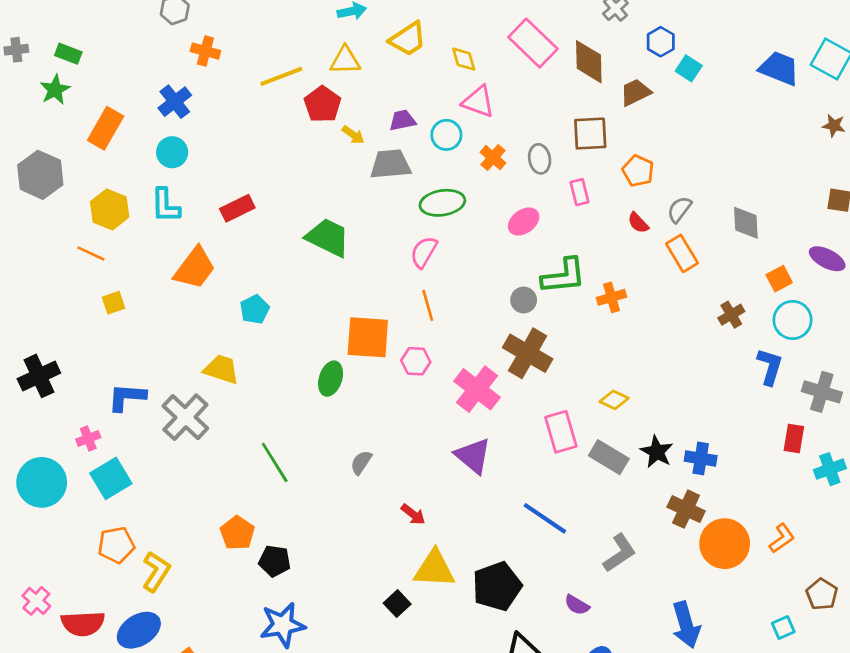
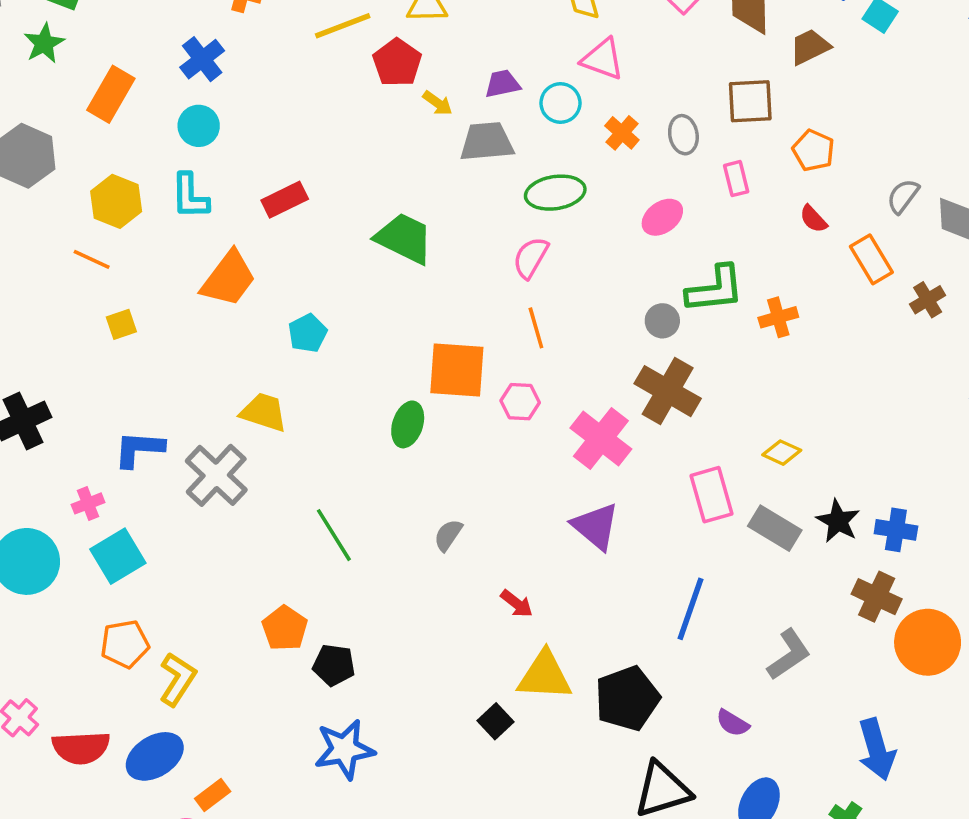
gray semicircle: (679, 209) -> (903, 196), moved
brown cross: (731, 315) -> (928, 300), moved
blue line: (545, 518) -> (690, 609), turned 75

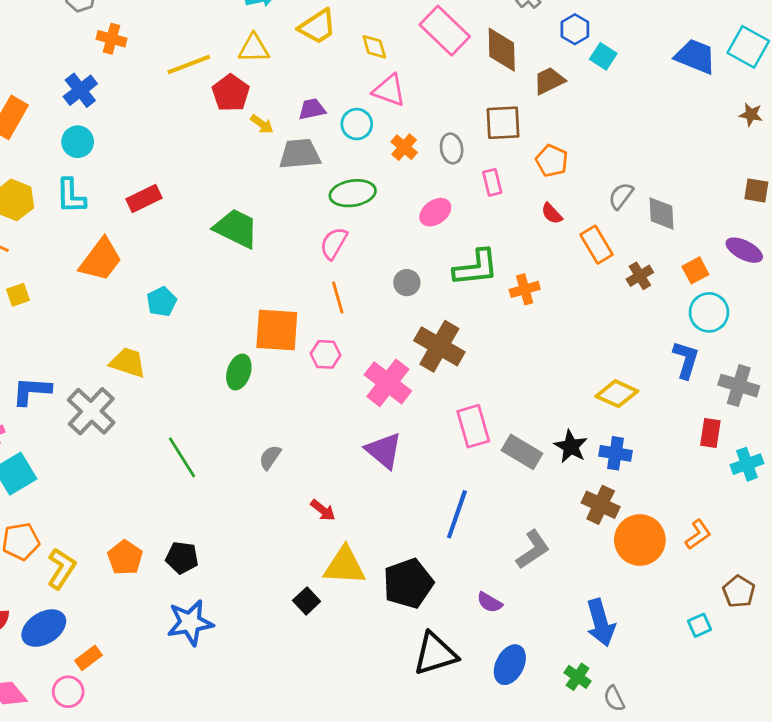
gray circle: (662, 321) -> (407, 283), moved
yellow diamond: (782, 453) -> (617, 394), moved, size x1.4
orange pentagon: (285, 628) -> (125, 558), moved

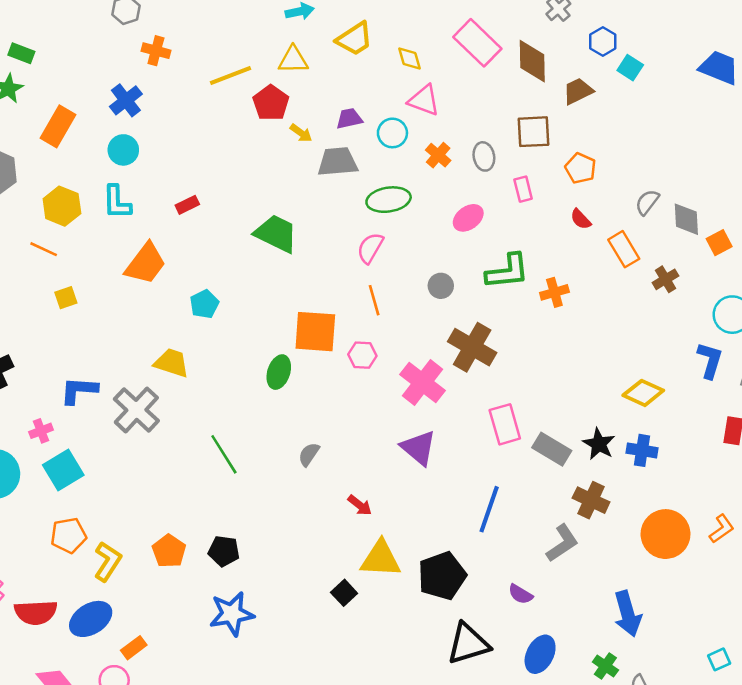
red rectangle: (144, 199) -> (187, 205), size x0.7
orange square: (695, 270) -> (719, 243), moved
brown cross: (601, 505) -> (591, 500), moved
cyan square: (699, 625) -> (719, 659), moved

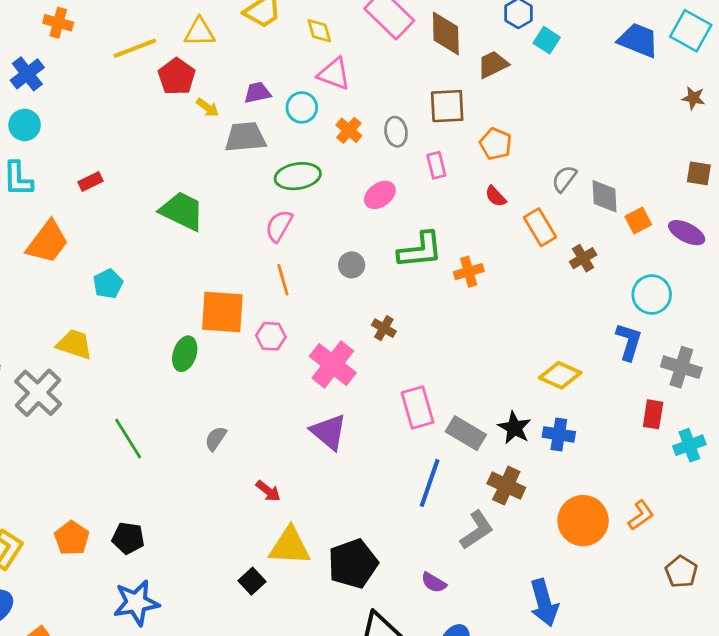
brown cross: (472, 347) -> (384, 328), size x0.5
blue line: (489, 509) -> (430, 483), moved

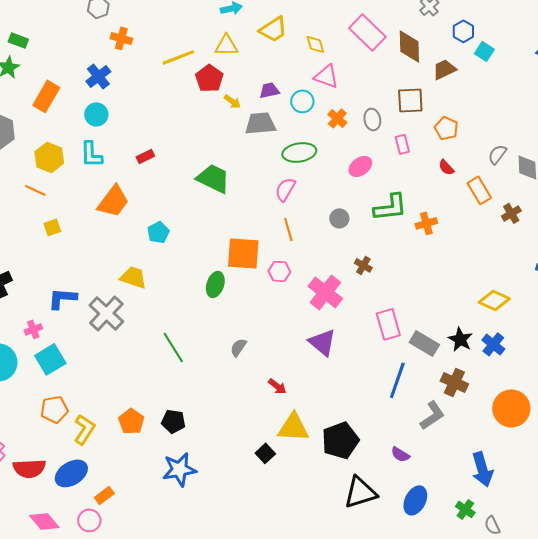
blue cross: (559, 434) -> (493, 344), turned 30

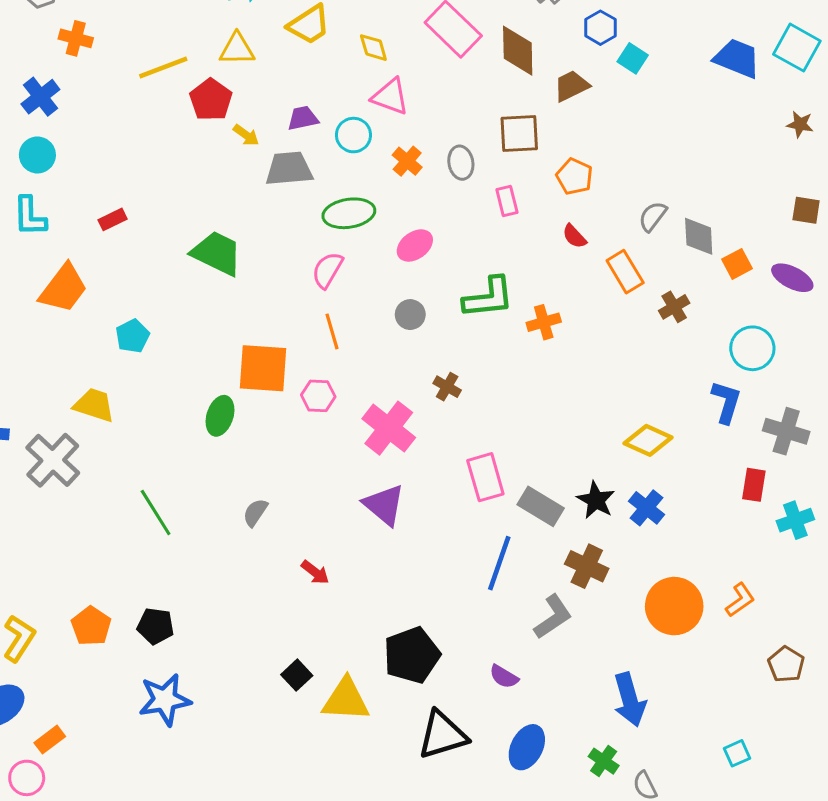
pink ellipse: (360, 166) -> (415, 246), moved
yellow triangle: (293, 427) -> (346, 700), moved

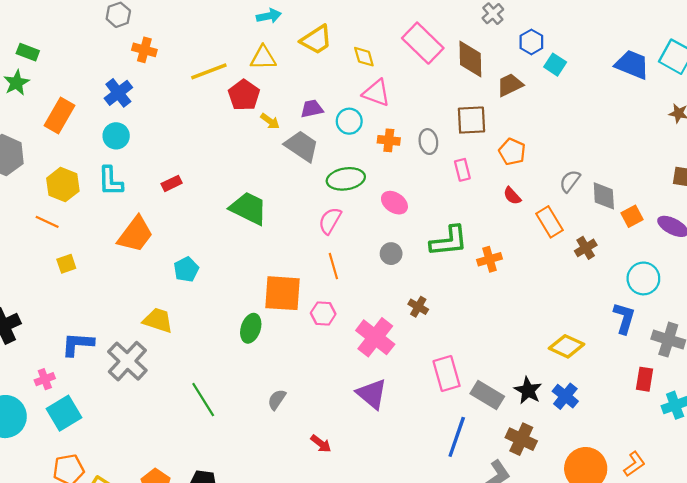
orange cross: (407, 161) -> (389, 140), turned -35
gray trapezoid: (289, 169) -> (302, 146), turned 39
pink ellipse: (415, 246) -> (394, 203), turned 70

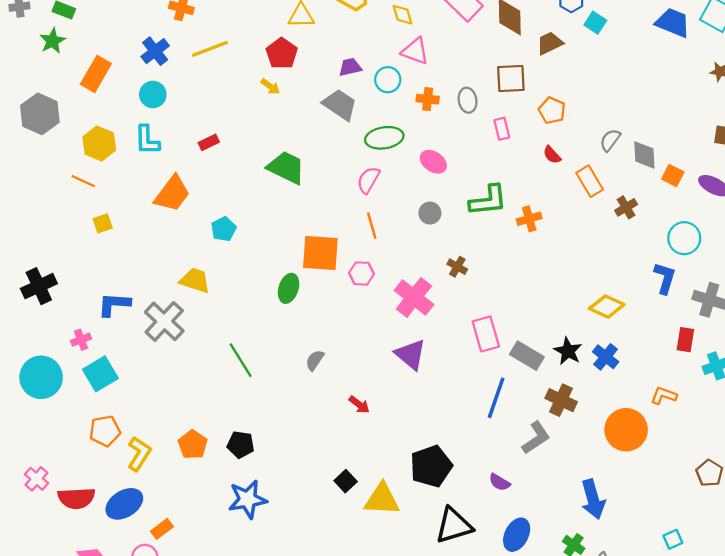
yellow line: (209, 71) -> (210, 49), moved
yellow arrow: (270, 121) -> (270, 86), moved
orange square: (632, 216) -> (673, 175), turned -35
orange L-shape: (634, 464) -> (664, 396), moved, turned -125

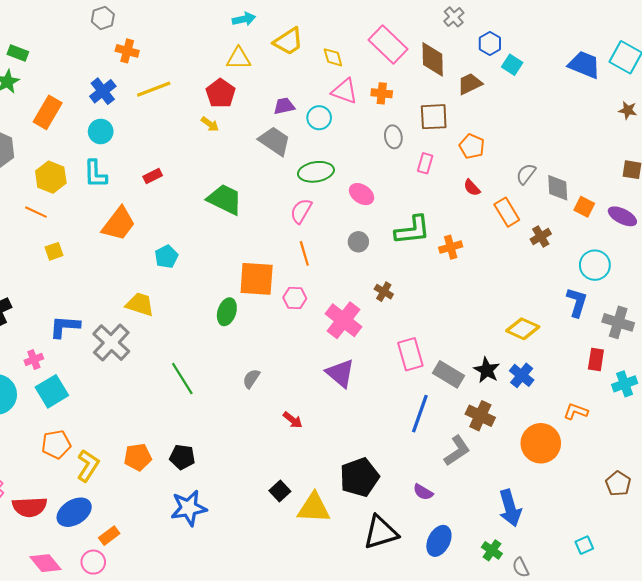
orange cross: (428, 99) -> (382, 93), moved
pink rectangle: (502, 129) -> (425, 163), turned 30
orange pentagon: (193, 445) -> (138, 457), turned 30

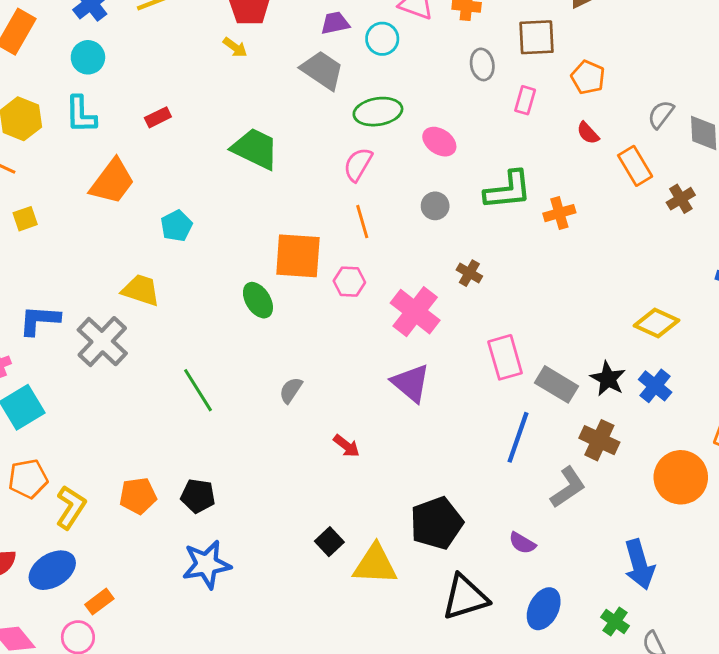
green ellipse: (227, 312) -> (258, 300), turned -50

